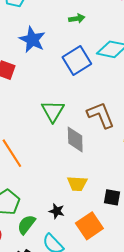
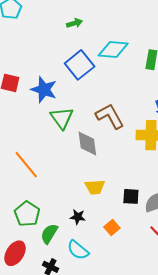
blue star: (32, 40) -> (44, 90), moved
orange square: (89, 226) -> (112, 227), size x0.6

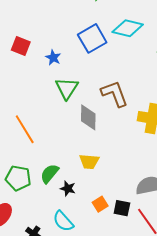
blue star: (44, 90) -> (53, 58), size x0.6
black square: (131, 196) -> (122, 208), moved
green pentagon: (27, 214) -> (18, 178), turned -30
green semicircle: (49, 234) -> (50, 174), moved

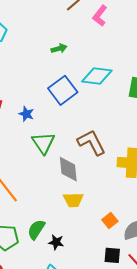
yellow trapezoid: (89, 161) -> (73, 200), moved
orange square: (100, 204) -> (110, 220), moved

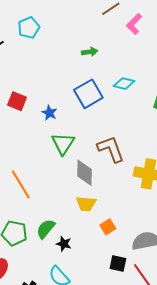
cyan diamond: (97, 76) -> (124, 84), size x0.7
orange square: (110, 220) -> (108, 227), moved

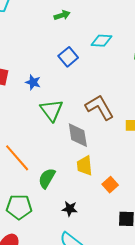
blue square: (88, 94) -> (68, 57), size x0.7
yellow trapezoid: (86, 204) -> (85, 166), turned 90
green semicircle: (46, 229) -> (47, 178), moved

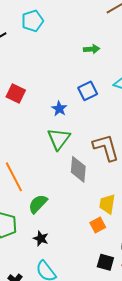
blue star: (33, 82) -> (59, 109), moved
yellow trapezoid: (85, 166) -> (107, 204), moved
black star: (70, 209) -> (41, 238), moved

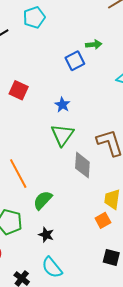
blue square: (88, 91) -> (75, 61), moved

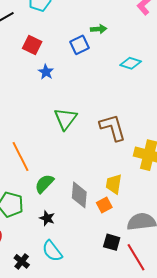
red square: (19, 90) -> (32, 45), moved
blue star: (62, 105) -> (46, 72), moved
gray diamond: (82, 165) -> (79, 195), moved

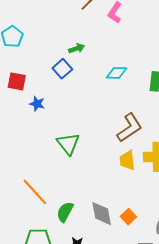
brown L-shape: (113, 128) -> (130, 128), moved, turned 88
yellow trapezoid: (114, 184) -> (127, 160), moved

